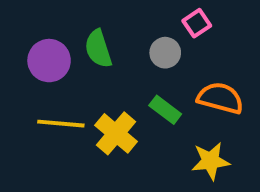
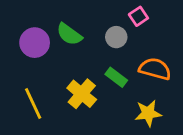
green semicircle: (98, 49) -> (69, 34), turned -36
yellow line: (61, 124) -> (33, 103), moved, turned 60

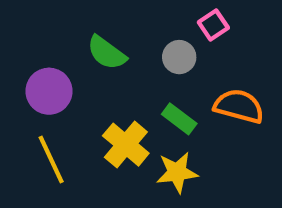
purple circle: (35, 43) -> (49, 91), moved
yellow star: (148, 113) -> (177, 172), moved

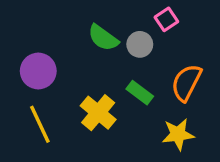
green semicircle: (107, 53) -> (103, 38), moved
orange semicircle: (239, 106) -> (186, 83), turned -78
yellow star: (177, 172) -> (178, 134), moved

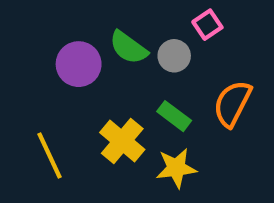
purple circle: (38, 71) -> (79, 64), moved
yellow star: (178, 134) -> (176, 168), moved

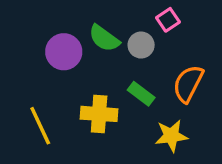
yellow cross: (122, 141) -> (99, 114), turned -36
yellow star: (176, 168) -> (171, 136), moved

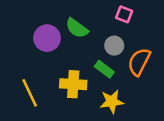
pink square: (168, 20) -> (124, 14), turned -35
gray circle: (141, 45) -> (114, 46), moved
yellow star: (171, 136) -> (112, 102), moved

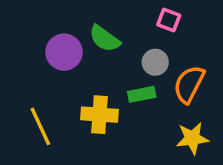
green rectangle: (104, 69) -> (142, 94), turned -48
yellow star: (112, 102) -> (192, 138), moved

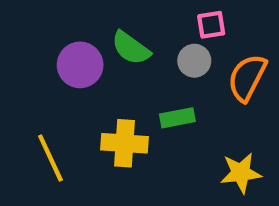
pink square: (169, 20) -> (211, 25), turned -30
gray circle: (155, 62) -> (194, 61), moved
orange semicircle: (189, 84) -> (247, 78), moved

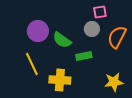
green semicircle: (131, 48) -> (62, 40), moved
yellow cross: (124, 143) -> (60, 80), moved
yellow line: (50, 158) -> (32, 64), moved

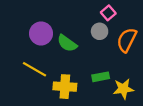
pink square: (100, 12) -> (108, 13), turned -32
green rectangle: (84, 56) -> (101, 77), moved
yellow line: (32, 64) -> (35, 69), turned -35

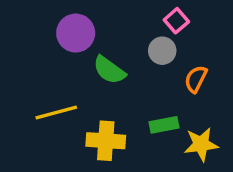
purple circle: (41, 33) -> (76, 33), moved
orange semicircle: (127, 40) -> (196, 79), moved, size x0.7
yellow line: (35, 69) -> (56, 112), turned -45

